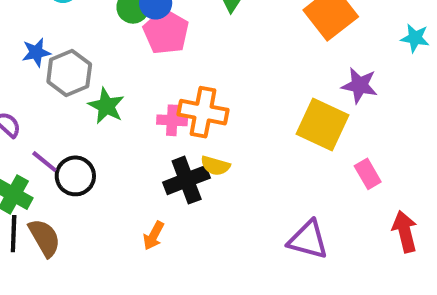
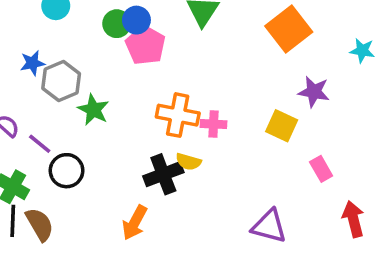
pink cross: (172, 120) -> (214, 124), moved
yellow square: (322, 124) -> (282, 126), size x0.7
purple line: (44, 162) -> (40, 144), moved
orange arrow: (154, 236) -> (135, 223), size x1.4

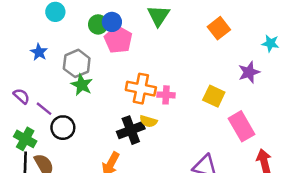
orange square: (289, 29) -> (219, 28), size x0.7
blue star: (32, 63) -> (39, 52), turned -30
gray hexagon: (61, 81) -> (77, 63), moved
purple star: (314, 92) -> (249, 72), moved, turned -30
pink rectangle: (321, 169) -> (241, 126), size x1.6

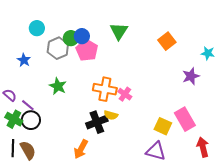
gray hexagon: (77, 63) -> (58, 48), moved
pink cross: (166, 95) -> (125, 94), turned 32
yellow square: (214, 96) -> (163, 126), moved
black circle: (63, 128) -> (31, 120), moved
green cross: (25, 139) -> (14, 119), moved

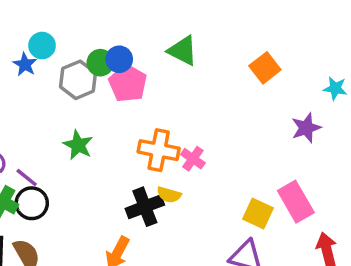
green triangle: (119, 31) -> (183, 51), turned -36
blue star: (24, 60) -> (25, 64), moved

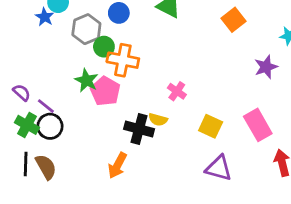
green circle: (100, 63) -> (104, 47), moved
pink pentagon: (128, 83) -> (105, 91), moved
orange cross: (159, 150) -> (123, 60), moved
black cross: (145, 207) -> (139, 129), turned 36
yellow square: (258, 214) -> (211, 126), moved

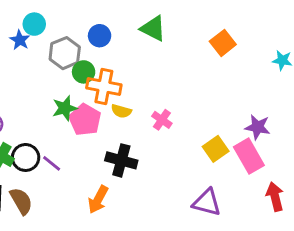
purple star: (266, 67) -> (258, 127), moved, turned 30
green star: (86, 80) -> (65, 108), turned 30
purple line: (46, 106) -> (52, 163), moved
yellow semicircle: (158, 120) -> (121, 111), moved
yellow square: (211, 126) -> (216, 149), moved, turned 30

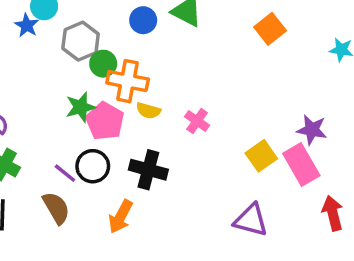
blue circle: (100, 36) -> (143, 20), moved
black circle: (26, 157) -> (93, 166), moved
brown semicircle: (21, 201) -> (56, 208), moved

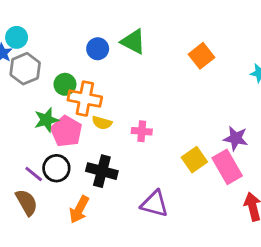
gray hexagon: (81, 41) -> (25, 69), moved
pink cross: (197, 121) -> (142, 131), turned -30
purple triangle: (251, 220) -> (155, 204), moved

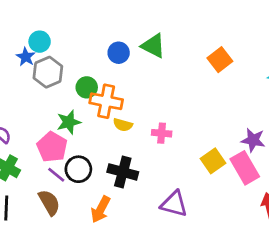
pink pentagon: (66, 131) -> (52, 147), moved

